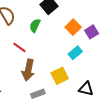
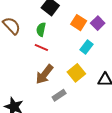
red line: (19, 47) -> (41, 47), moved
brown arrow: (28, 70) -> (44, 74), turned 40

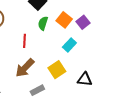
green semicircle: (41, 29) -> (43, 23), moved
red line: (41, 47) -> (25, 41), turned 64

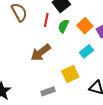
red line: (25, 41) -> (46, 20), moved
brown arrow: (25, 68) -> (41, 53), moved

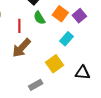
red line: (46, 20) -> (19, 26), moved
green semicircle: (63, 26) -> (39, 18), turned -48

